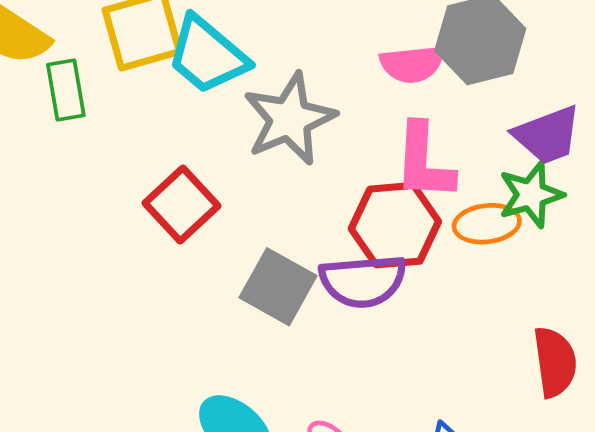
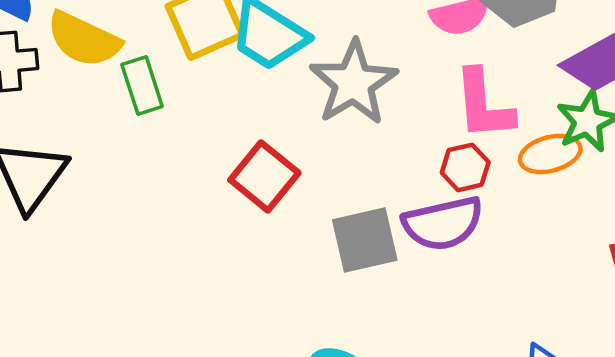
red hexagon: (395, 225) -> (465, 167), size x0.6
gray square: (278, 287) -> (365, 240), turned -34

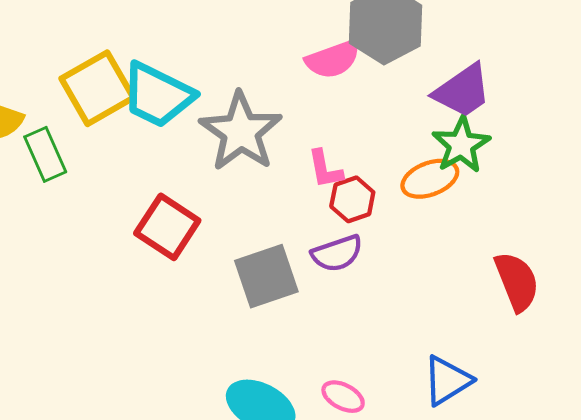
pink L-shape: (484, 105) -> (325, 169), moved, size x0.6
purple semicircle: (443, 223) -> (337, 253), size x0.7

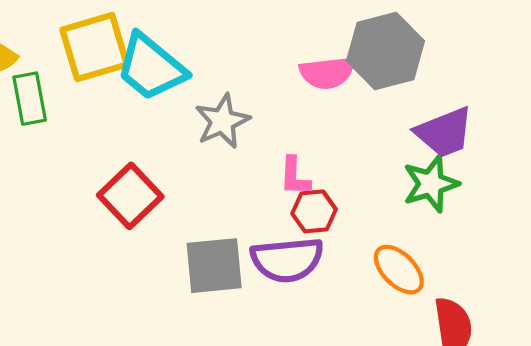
gray star: (241, 132) -> (222, 121), size x0.7
orange ellipse: (430, 179) -> (399, 270), moved, turned 52
purple semicircle: (337, 253) -> (287, 260), size x1.4

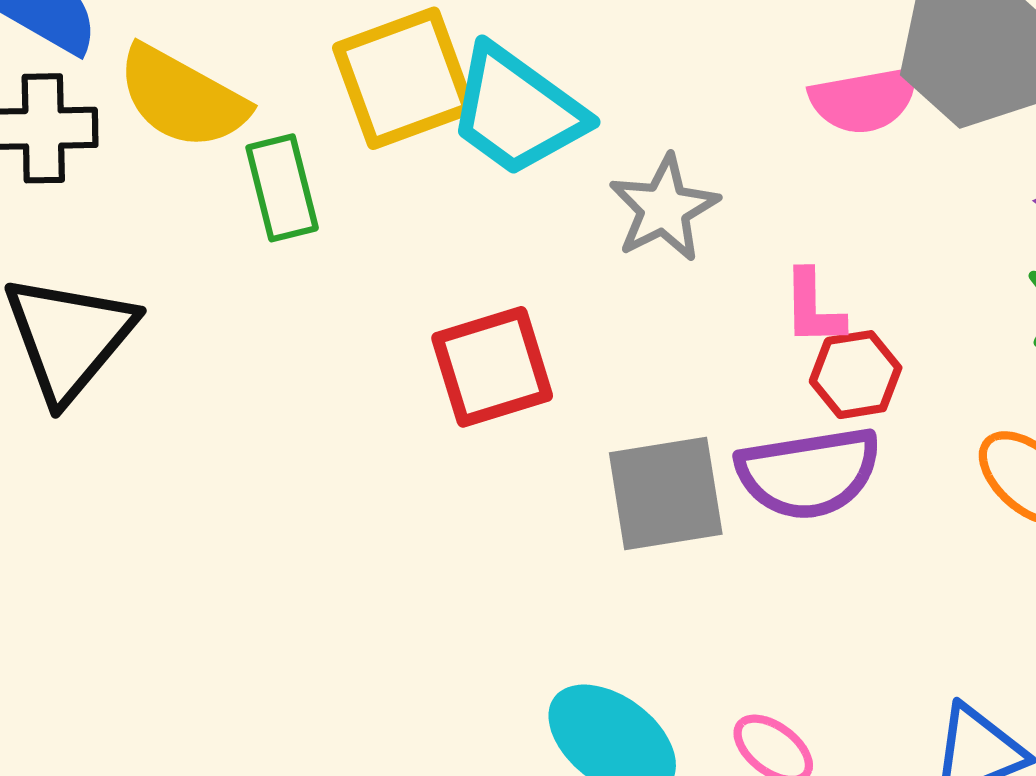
red square: (130, 196) -> (492, 367), turned 30

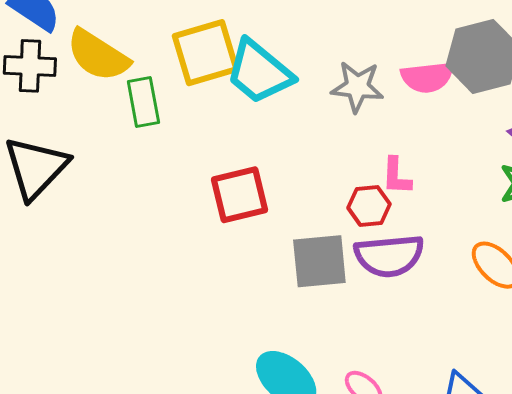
gray star: (664, 208) -> (357, 87), moved, turned 30
red hexagon: (856, 375) -> (369, 206), moved

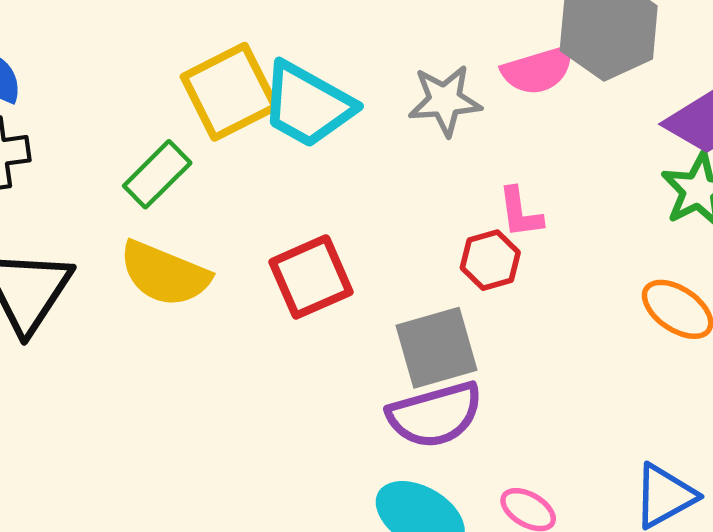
yellow semicircle: (98, 55) -> (165, 274), moved
green rectangle: (143, 102) -> (157, 174), turned 66
purple semicircle: (389, 256) -> (435, 415), moved

